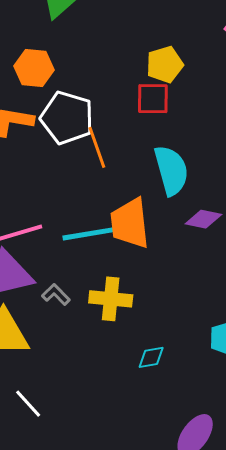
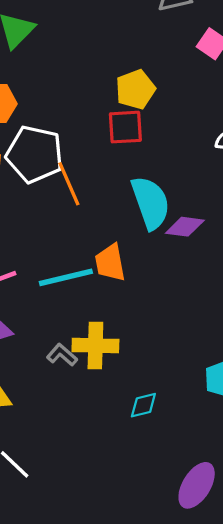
purple diamond: (203, 219) -> (185, 227), moved
orange trapezoid: (130, 223) -> (110, 263), size x0.7
gray L-shape: (56, 295) -> (62, 355), moved

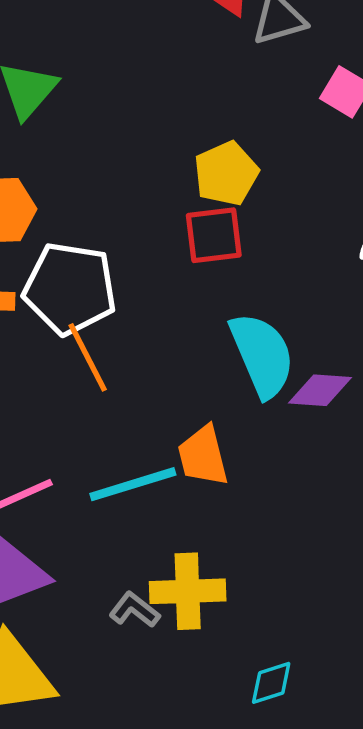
orange line: (69, 184) -> (88, 357), moved

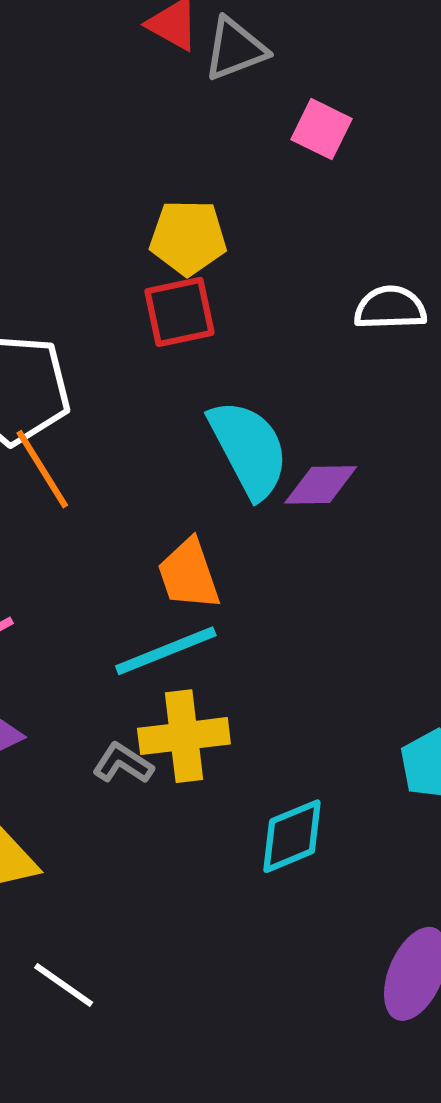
yellow pentagon: (226, 173) -> (188, 238), turned 30
cyan line: (133, 484) -> (166, 651), moved
cyan diamond: (271, 683) -> (292, 836), size x1.4

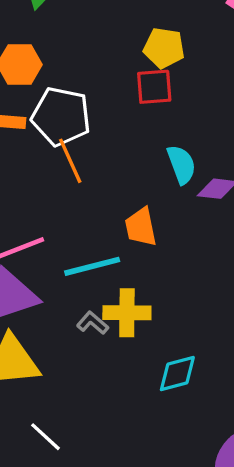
cyan semicircle: (249, 449) -> (181, 164), size x0.7
cyan line: (166, 651) -> (92, 266), moved

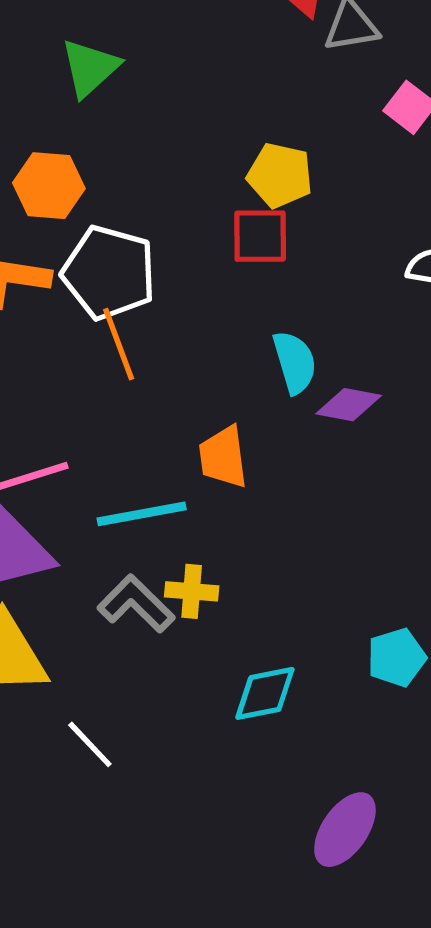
yellow cross: (127, 313) -> (192, 591), size x0.7
gray L-shape: (93, 323) -> (136, 604), size x1.5
white line: (46, 437) -> (90, 744), moved

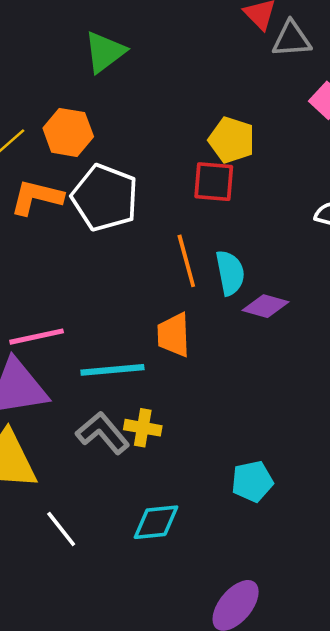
orange line: (119, 344) -> (186, 261), moved
cyan pentagon: (397, 657) -> (252, 481), moved
cyan diamond: (265, 693) -> (156, 522), moved

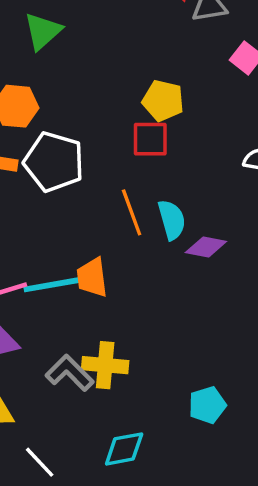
orange trapezoid: (174, 335) -> (92, 277), moved
cyan line: (112, 370) -> (52, 285), moved
yellow cross: (143, 428) -> (105, 365), size x1.4

